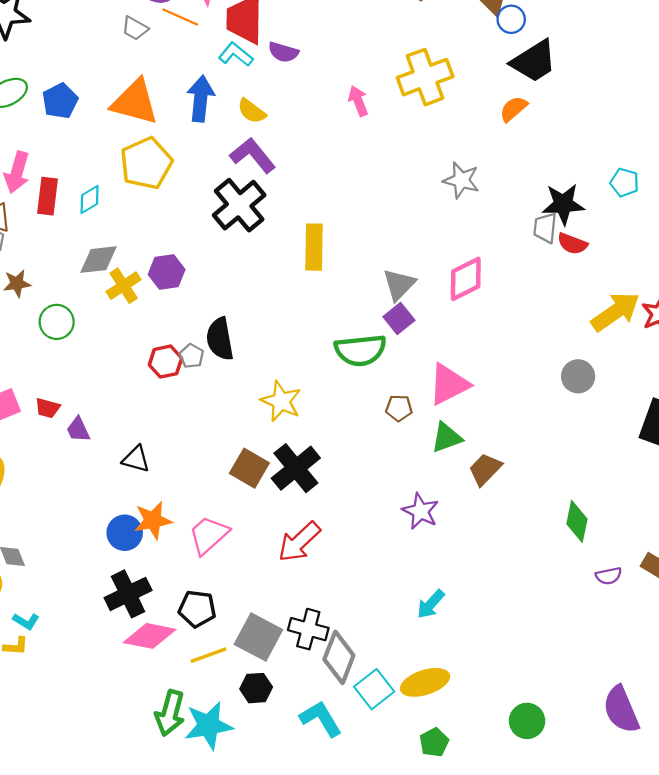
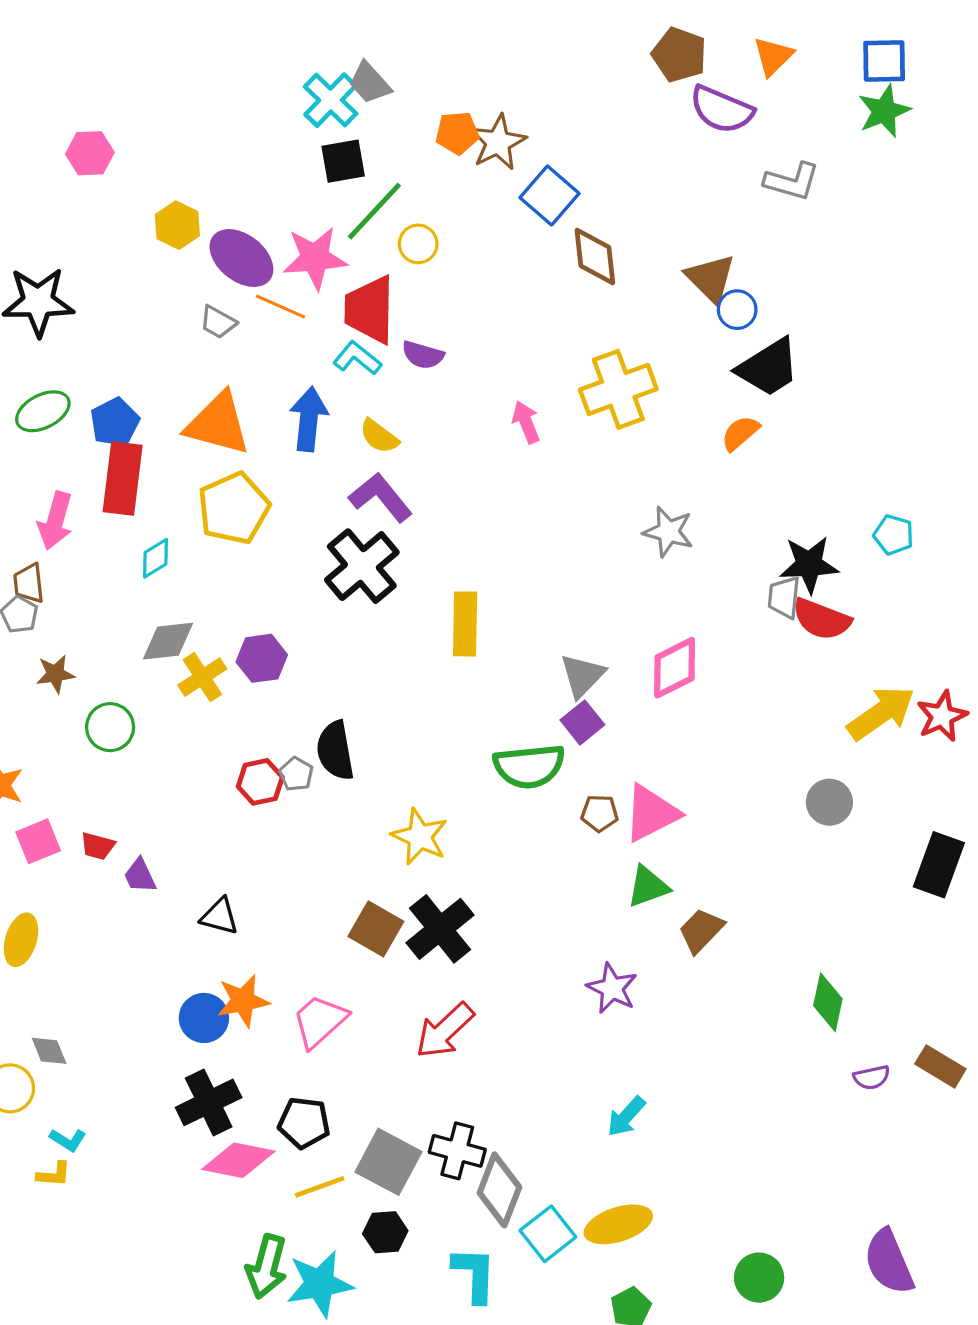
red rectangle: (48, 196) -> (123, 478), moved, size x1.4
red semicircle: (572, 244) -> (822, 619), size x1.4
brown pentagon: (399, 408) -> (600, 813), moved
cyan L-shape: (321, 719) -> (474, 1274), turned 33

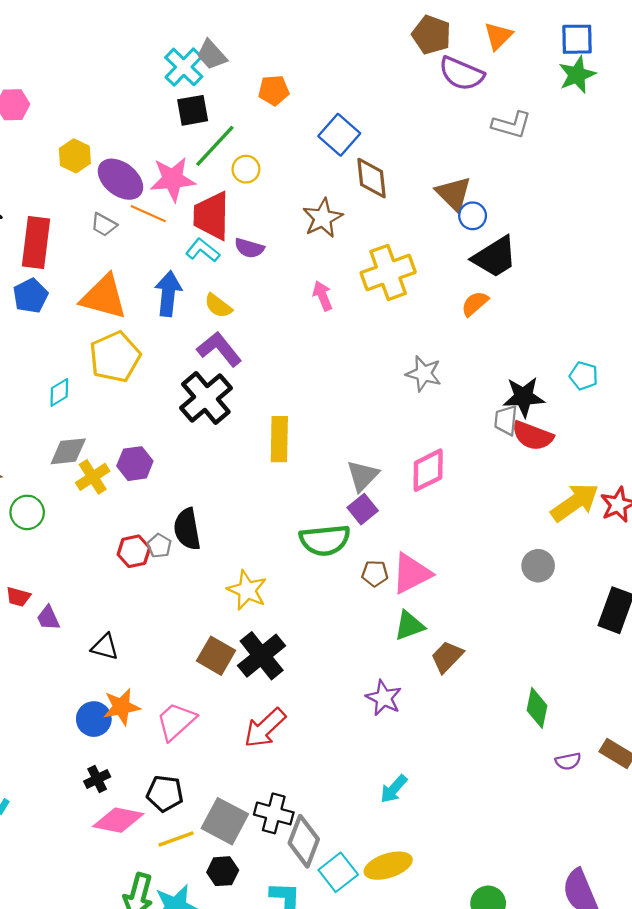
brown star: (498, 142) -> (323, 218), moved
red rectangle: (123, 478) -> (36, 242), moved
black cross: (209, 1102) -> (97, 779), size x0.6

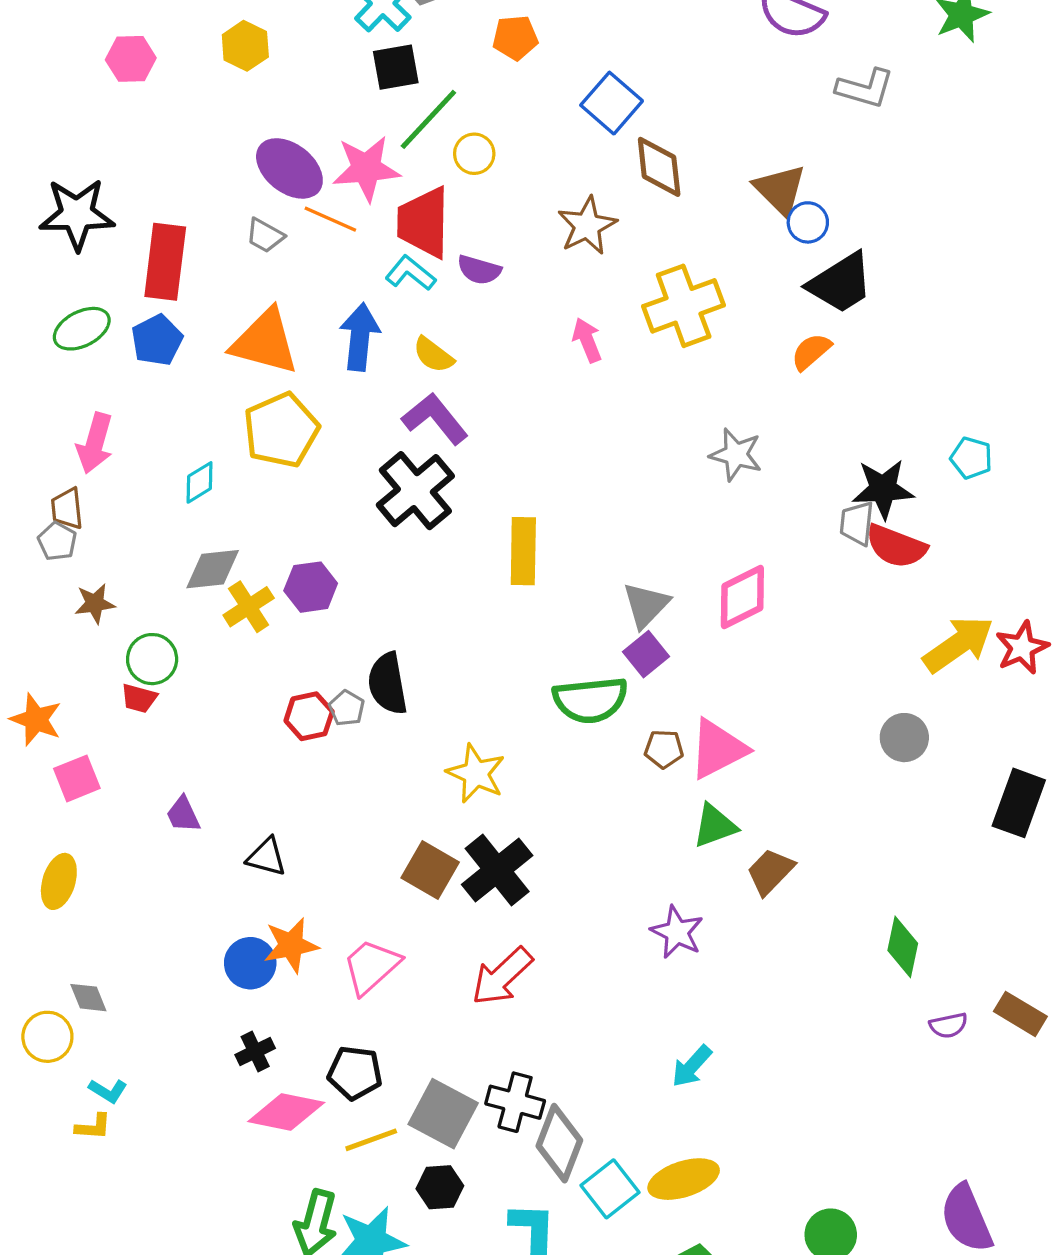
yellow hexagon: (75, 156) -> (245, 46), moved
red trapezoid: (18, 597) -> (139, 698), moved

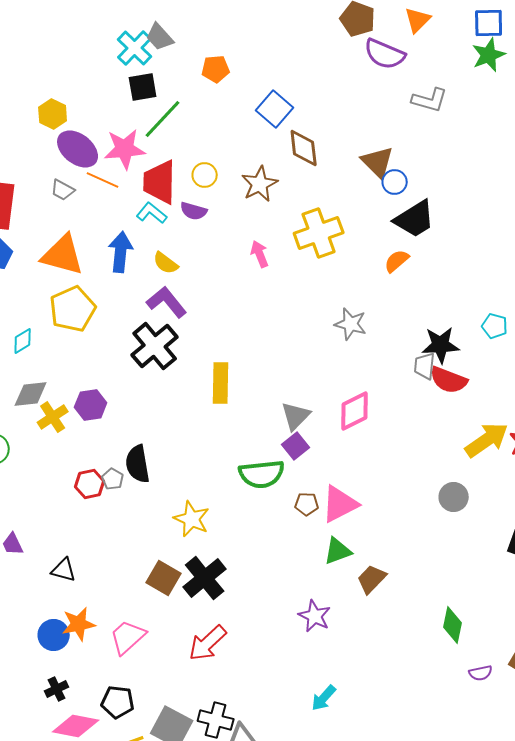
yellow hexagon: (245, 46) -> (53, 114), moved
yellow circle: (474, 154) -> (205, 175), moved

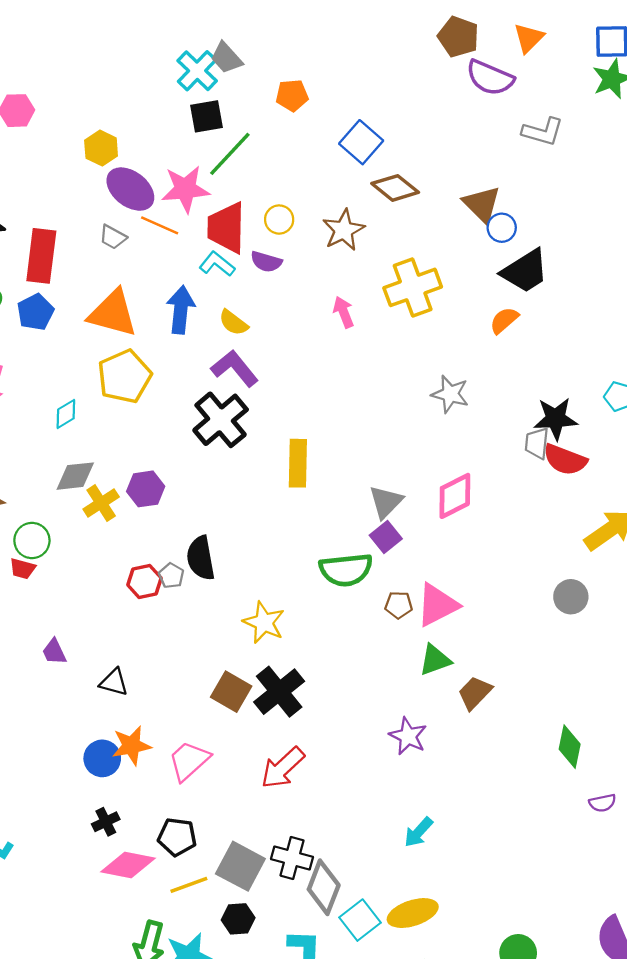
brown diamond: (304, 148) -> (395, 188), turned -45

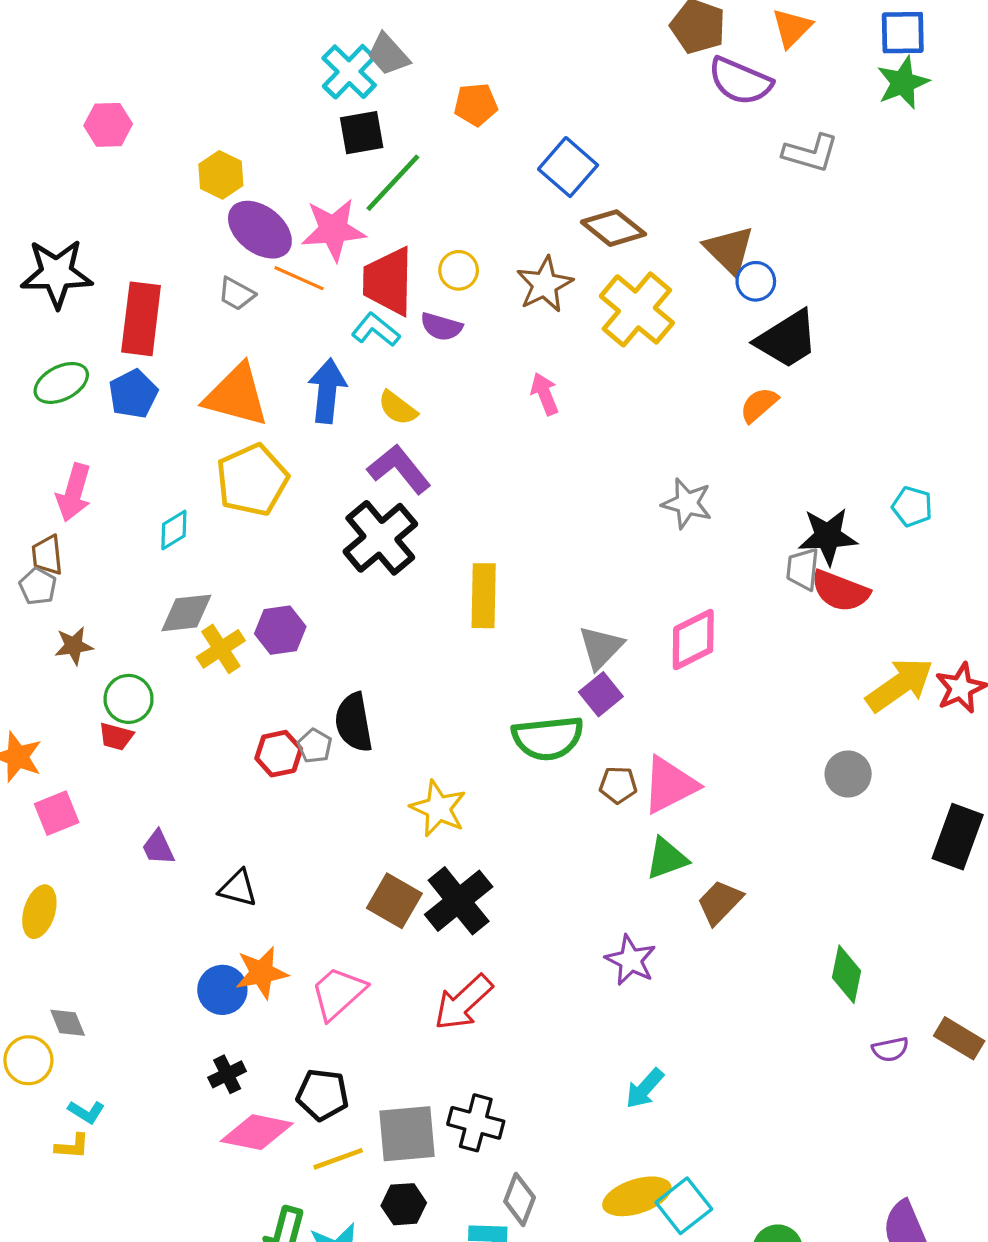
yellow cross: (413, 287) -> (637, 309), moved, turned -30
gray square: (240, 866) -> (407, 1134), turned -33
gray diamond: (324, 887) -> (520, 1199), moved, size x0.7
cyan square: (360, 920) -> (684, 1206), moved

